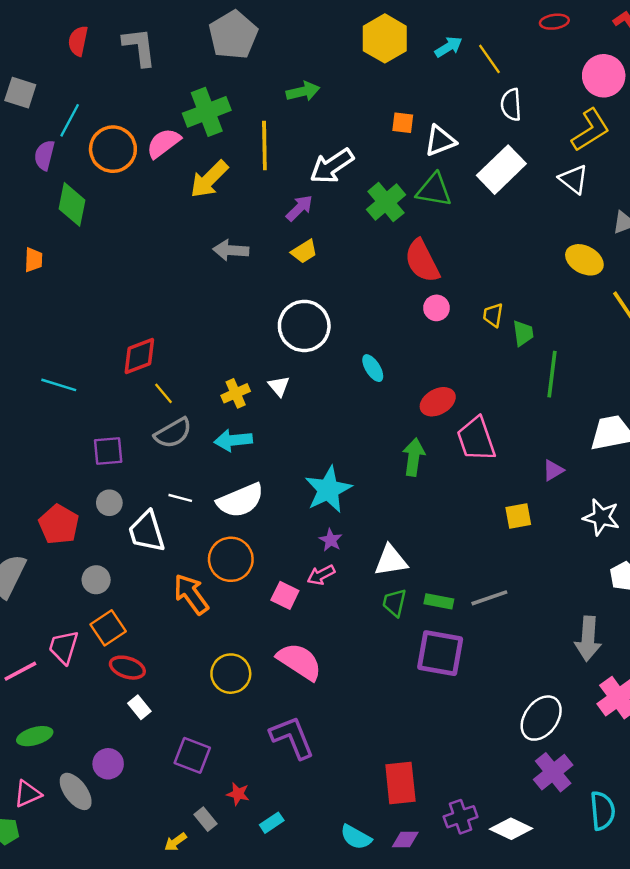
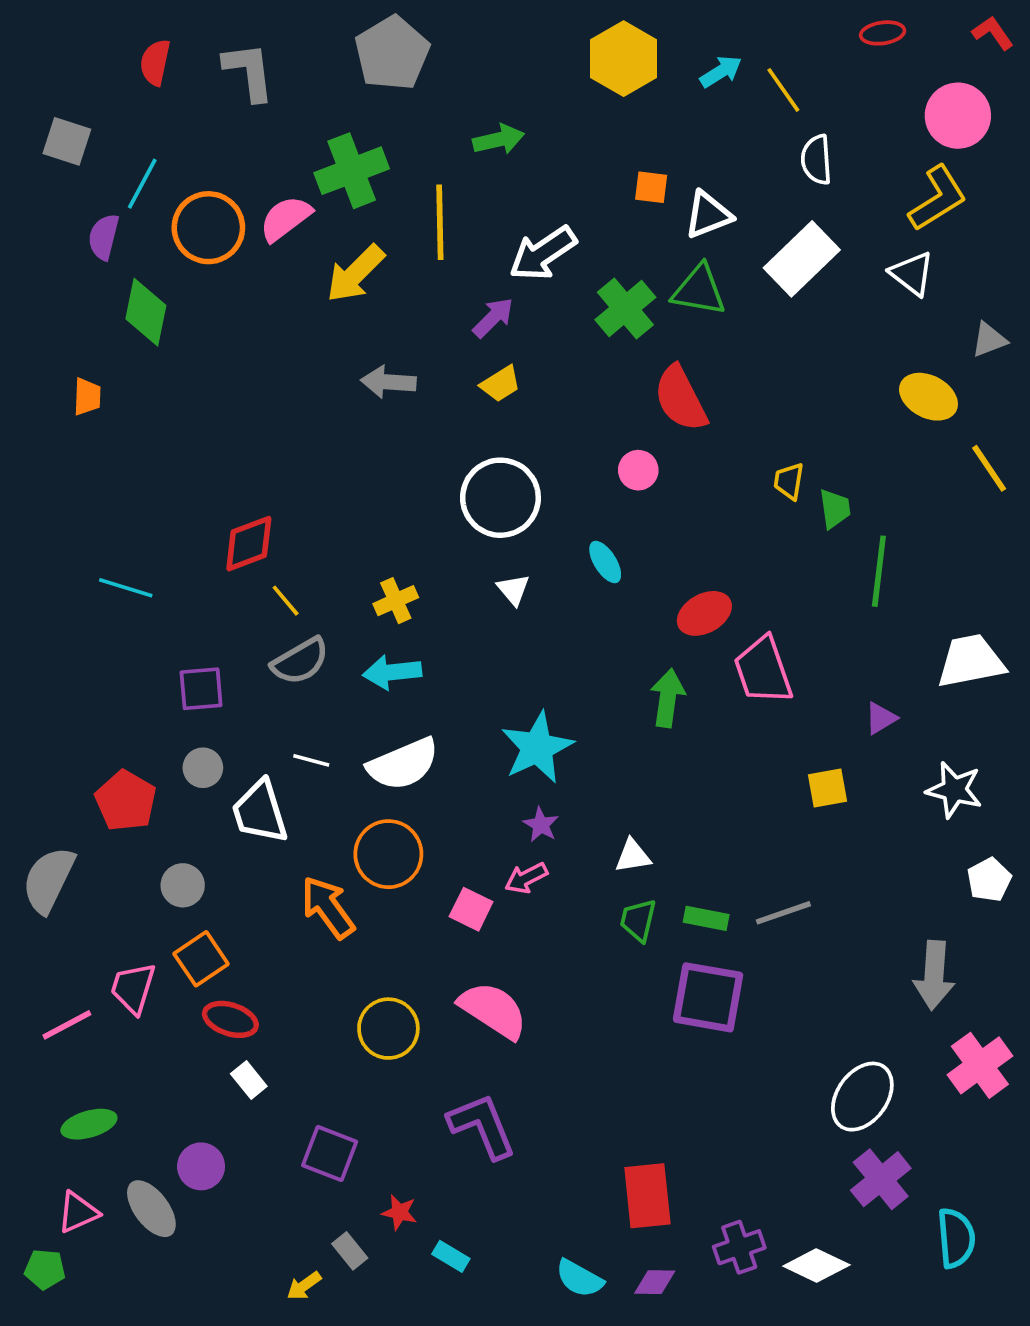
pink circle: (436, 308) -> (638, 470), moved
white triangle: (279, 386) -> (513, 590), moved
white triangle: (391, 561) -> (633, 856), size x0.7
cyan rectangle: (272, 823) -> (451, 1256), turned 65

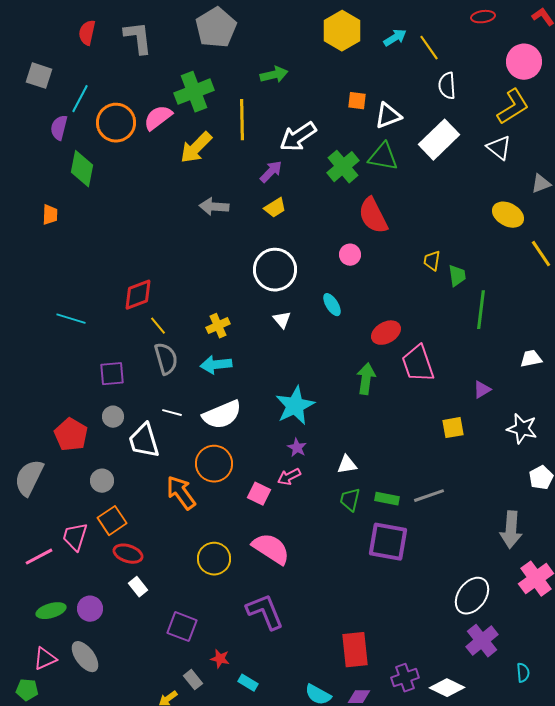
gray semicircle: (300, 661) -> (166, 359), turned -76
white trapezoid: (971, 661) -> (531, 359), size x0.6
purple circle: (201, 1166) -> (90, 609), moved
cyan semicircle: (956, 1238) -> (523, 673), size x0.6

